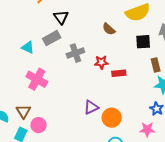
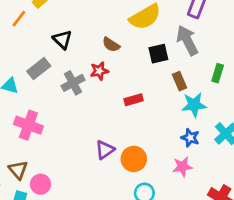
black triangle: (61, 17) -> (62, 40), moved
red star: (101, 62) -> (99, 71), moved

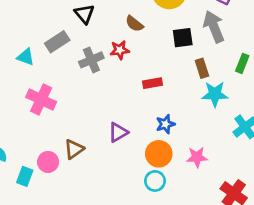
blue star: (190, 138) -> (165, 124), moved, turned 30
orange circle: (134, 159) -> (159, 154), moved
brown triangle: (18, 170) -> (74, 149), moved, turned 30

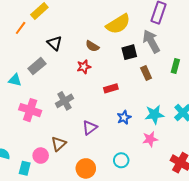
gray cross: (91, 60) -> (64, 101), moved
cyan star: (215, 94) -> (154, 115), moved
orange circle: (159, 154) -> (86, 168), moved

